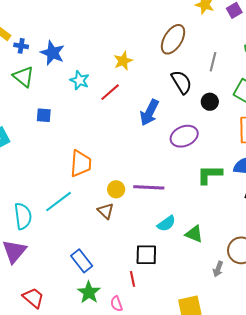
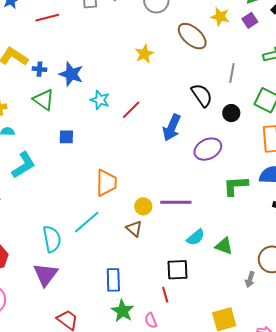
brown ellipse: (173, 39) -> (192, 36), moved, turned -76
yellow star: (123, 61) -> (144, 54), moved
blue rectangle: (82, 261) -> (113, 280), turned 40

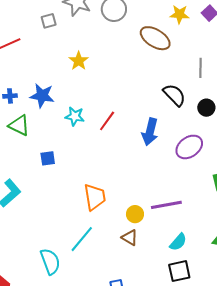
yellow star: (144, 54) -> (79, 61), moved
cyan semicircle: (196, 237) -> (178, 242), moved

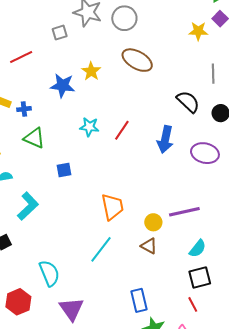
yellow star: (179, 14) -> (198, 31), moved
brown ellipse: (155, 38) -> (137, 60), moved
blue star: (42, 96) -> (63, 86), moved
purple ellipse: (189, 147) -> (205, 153), turned 52
cyan semicircle: (50, 261) -> (49, 273), moved

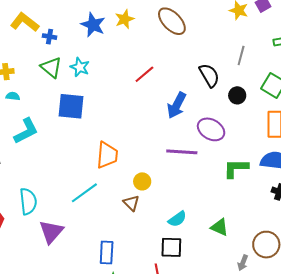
cyan star: (89, 127) -> (80, 67), moved
red line: (122, 130) -> (144, 74), moved
blue square: (64, 170) -> (71, 106), size x1.8
purple line: (184, 212) -> (182, 152), moved
purple triangle: (72, 309) -> (51, 232), moved

